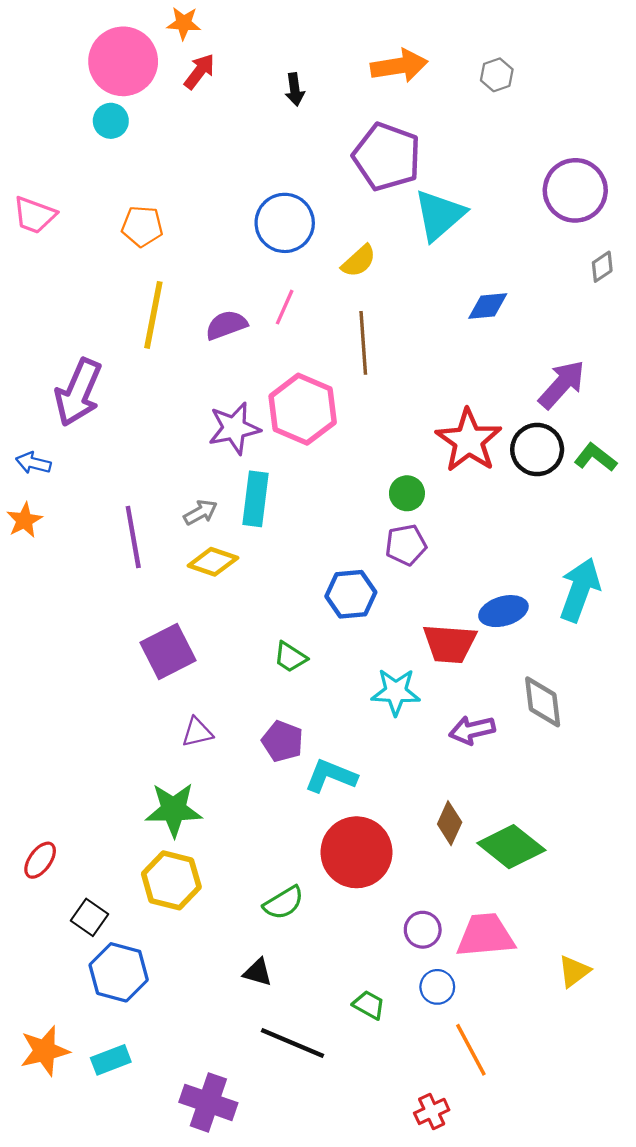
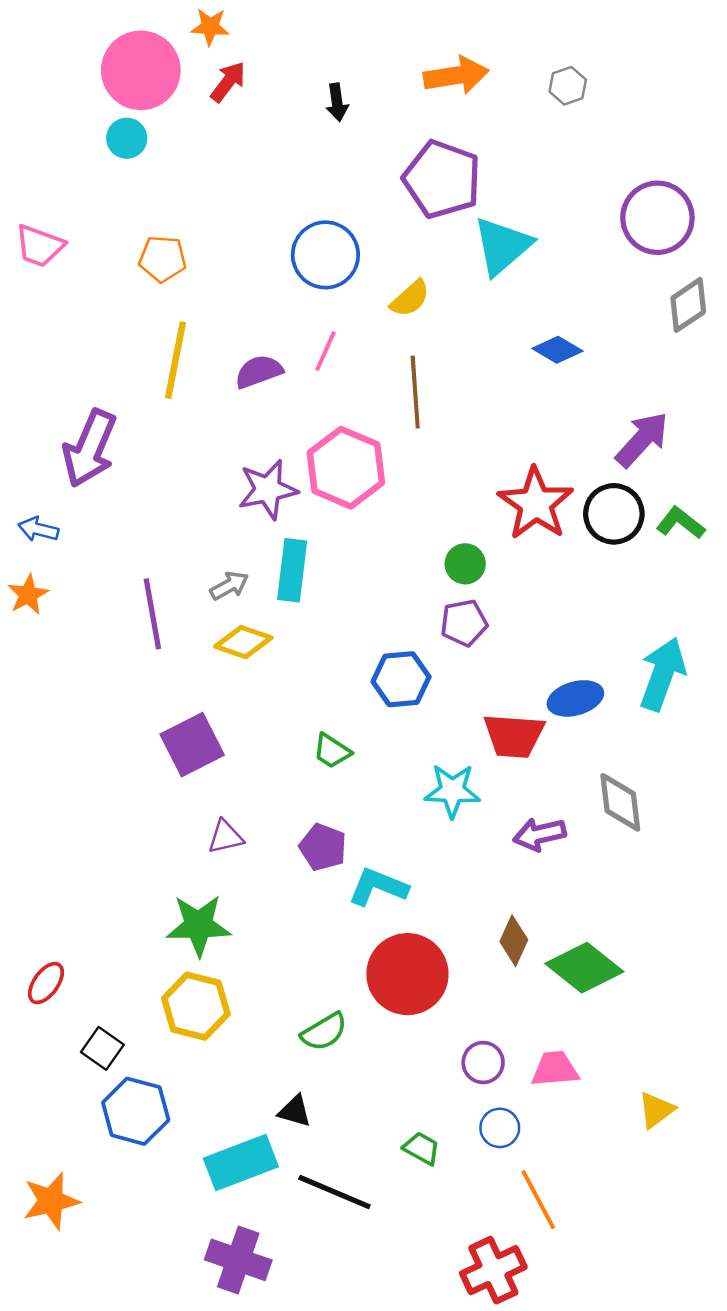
gray diamond: (602, 267) -> (688, 305), size x1.5
blue diamond: (488, 306) -> (557, 350), turned 36
pink trapezoid: (485, 935) -> (555, 1069), size x0.7
cyan rectangle: (111, 1060) -> (241, 1162), moved, size x1.6
red cross: (432, 1111) -> (493, 1270), size x1.6

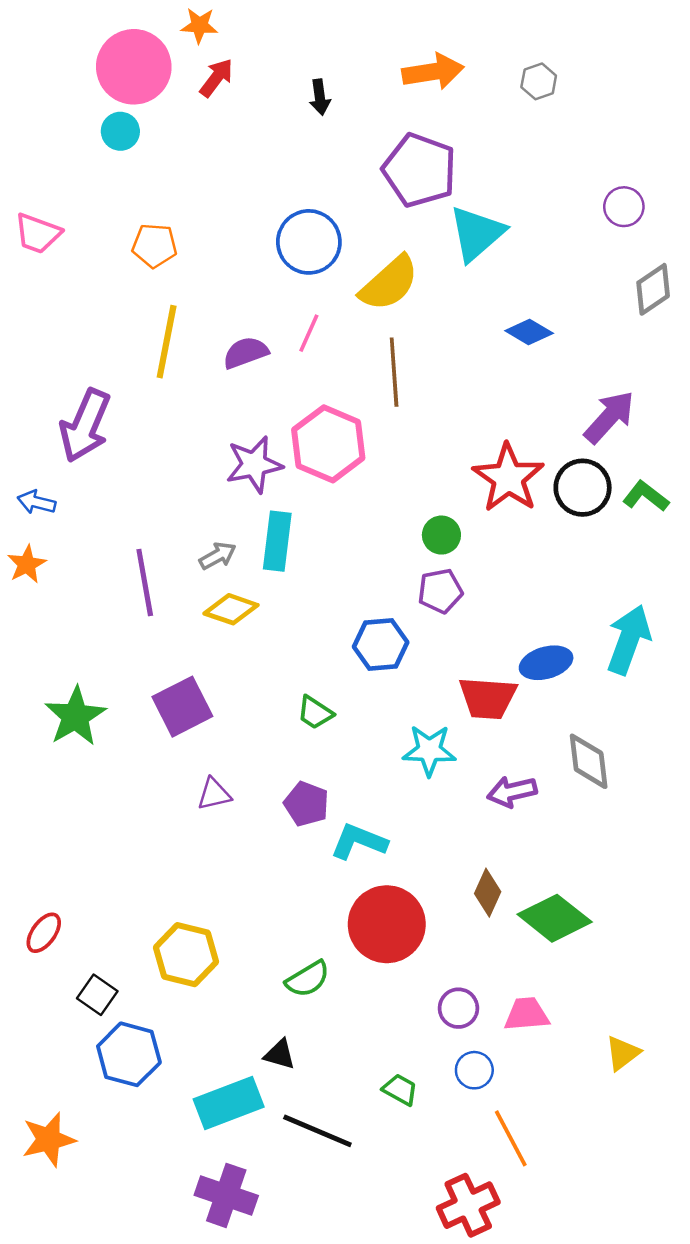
purple circle: (657, 218) -> (624, 207), size x0.6
yellow semicircle: (410, 298) -> (389, 283), size x1.6
green star: (199, 925) -> (75, 716), moved, turned -30

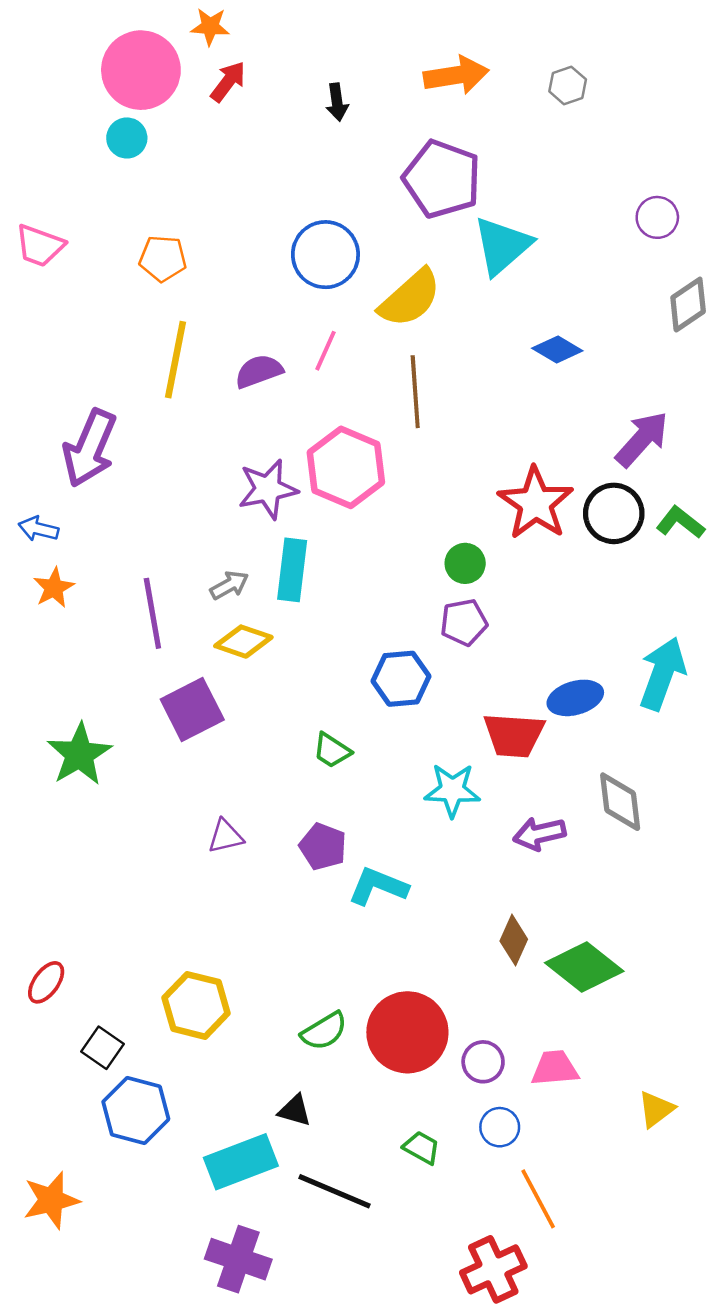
orange star: (27, 564) -> (54, 588), moved
purple square: (182, 707) -> (192, 709), moved
red circle: (387, 924) -> (407, 1032), moved

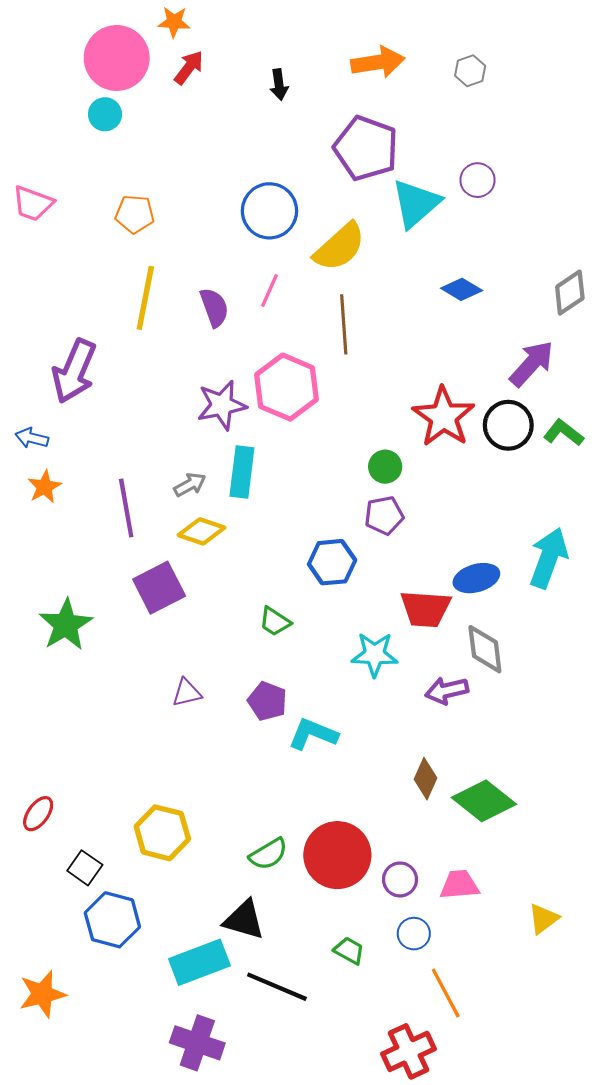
purple circle: (657, 217) -> (477, 180), moved
gray diamond: (688, 305) -> (570, 293), moved
purple semicircle: (259, 371) -> (214, 307), turned 90
gray diamond: (620, 802) -> (485, 649), moved
black triangle: (295, 1111) -> (244, 920), size x1.5

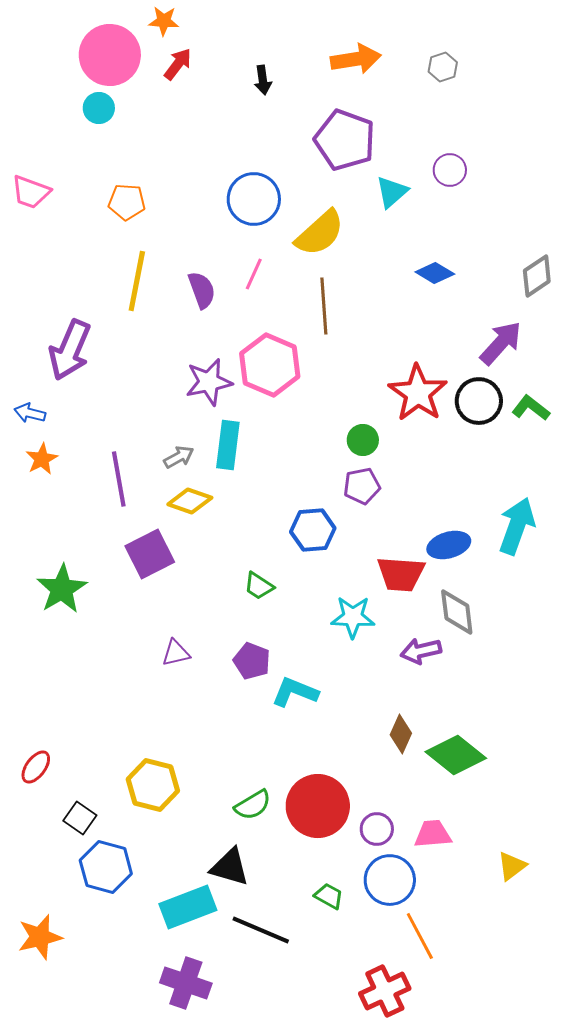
cyan triangle: (416, 203) -> (392, 192), size x0.7
blue circle: (414, 934) -> (390, 880), size x1.6

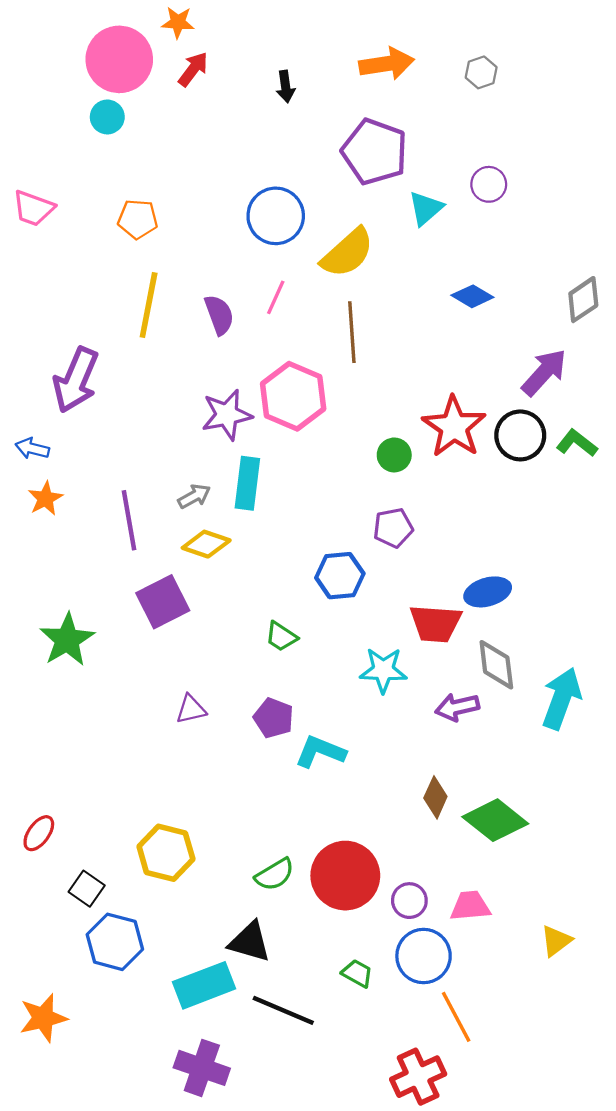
green circle: (363, 440) -> (394, 455), moved
cyan arrow: (517, 526) -> (562, 698), moved

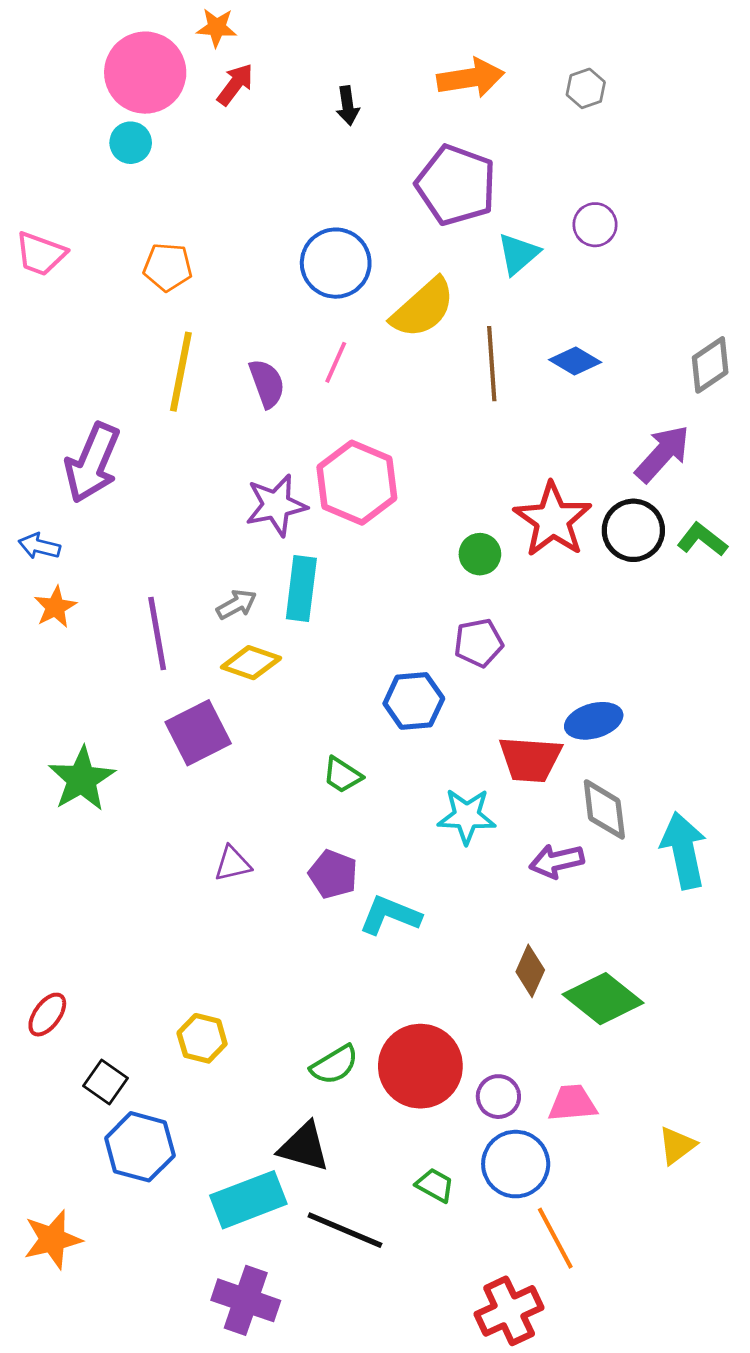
brown line: (352, 332) -> (492, 364), moved
cyan arrow: (562, 698) -> (684, 850), turned -32
yellow hexagon: (166, 853) -> (202, 1038), size x0.7

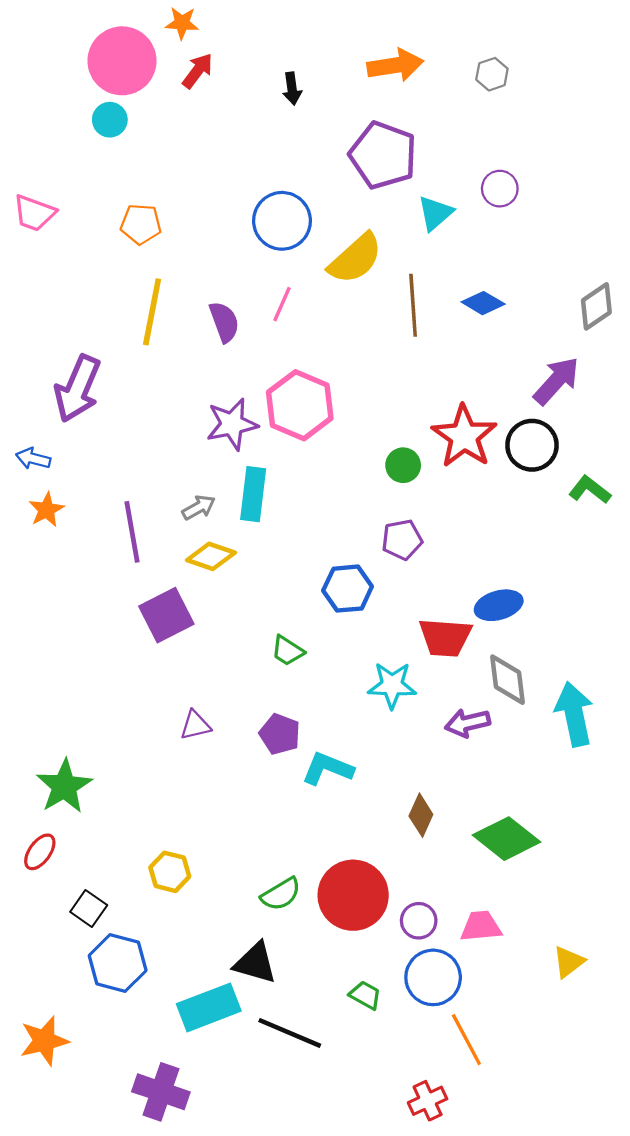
green L-shape: (702, 540) -> (590, 490), moved
green star: (82, 779) -> (64, 786), moved
brown diamond: (530, 971) -> (421, 815), moved
purple cross: (246, 1300) -> (161, 1092), moved
red cross: (509, 1311) -> (428, 1101), size x0.7

